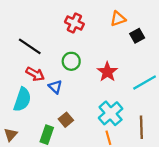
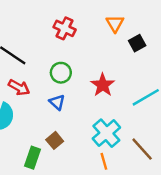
orange triangle: (118, 19) -> (115, 23), turned -42
blue triangle: (55, 87) -> (57, 102), moved
brown line: (141, 127) -> (142, 149), turned -40

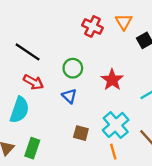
red cross: (65, 28) -> (92, 26), moved
brown square: (55, 140) -> (81, 133), moved, turned -35
green rectangle: (32, 158) -> (32, 148), moved

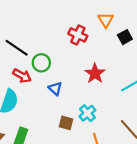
red cross: (92, 26) -> (78, 35), moved
green circle: (73, 68) -> (41, 63), moved
cyan cross: (116, 125) -> (87, 113), moved, size x0.7

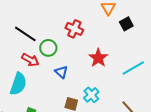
red cross: (78, 35) -> (74, 29), moved

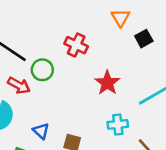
blue triangle: (61, 72) -> (41, 131), moved
cyan cross: (91, 95) -> (118, 124), moved, turned 35

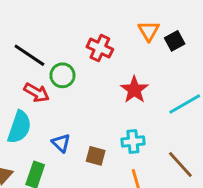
orange triangle: (120, 18) -> (149, 31), moved
cyan cross: (118, 124) -> (133, 141), moved

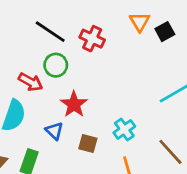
black line: (29, 55) -> (50, 32), moved
red star: (134, 90) -> (74, 104), moved
cyan cross: (133, 141) -> (124, 129), turned -30

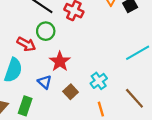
brown square: (88, 143) -> (71, 92), turned 32

